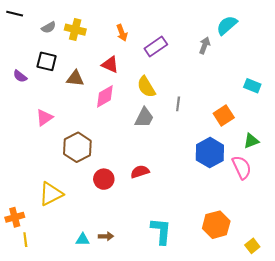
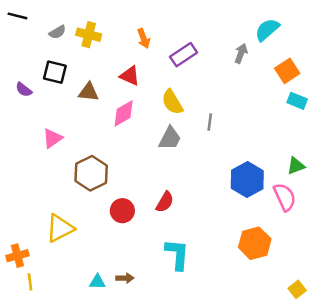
orange square: (224, 115) -> (287, 71), moved
red semicircle: (140, 172) -> (165, 202), turned 138
orange hexagon: (216, 225) -> (255, 243), moved
cyan L-shape: (161, 231) -> (177, 254), moved

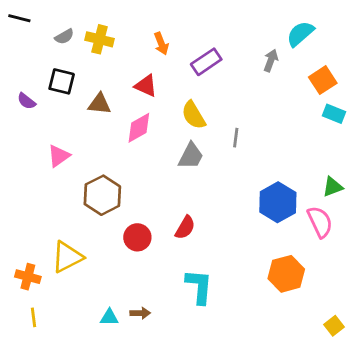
orange cross: (17, 256) -> (28, 277), moved, turned 30

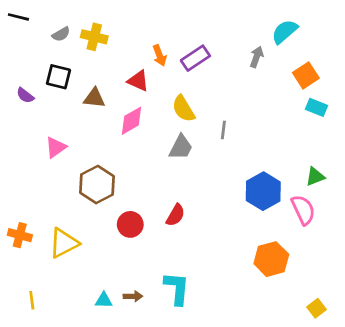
orange arrow: (161, 44) -> (160, 55), moved
orange cross: (28, 277) -> (20, 235), moved
cyan L-shape: (199, 286) -> (177, 288), moved

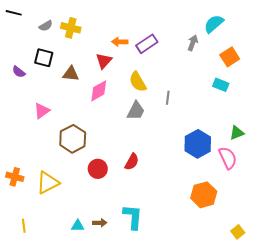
orange arrow: (160, 55) -> (120, 42), turned 112
red triangle: (138, 81) -> (104, 61), turned 48
cyan rectangle: (317, 107) -> (221, 85), moved

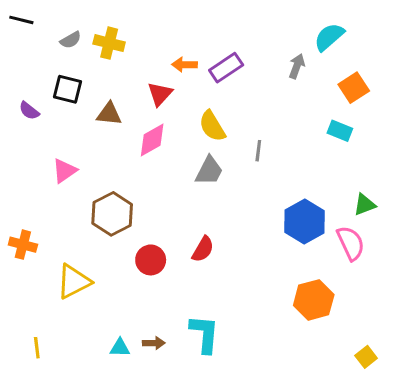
orange cross: (15, 177) -> (23, 245), moved

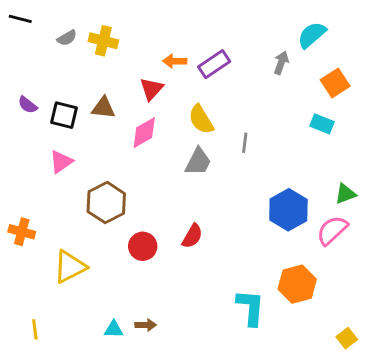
black square: (68, 89) -> (64, 115), moved
pink semicircle: (351, 243) -> (332, 230), turned -108
cyan L-shape: (204, 334) -> (251, 307), moved

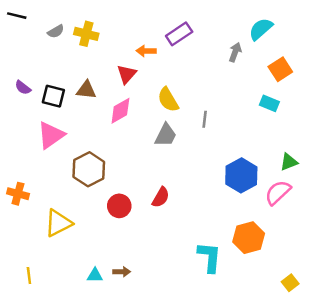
purple rectangle: (214, 64) -> (179, 34), moved
pink triangle: (61, 162) -> (51, 135), size x1.4

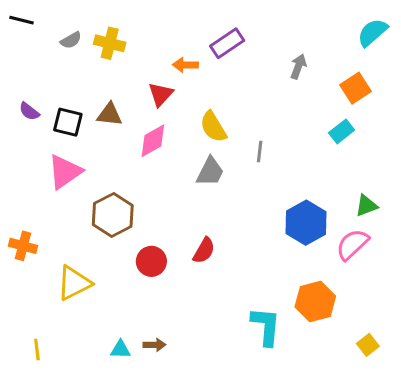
cyan semicircle: (261, 29) -> (373, 32), moved
cyan rectangle: (269, 103) -> (342, 131), turned -60
yellow square: (290, 283) -> (368, 345), moved

